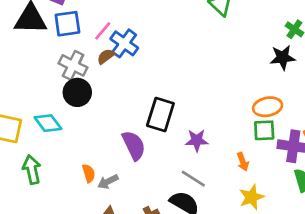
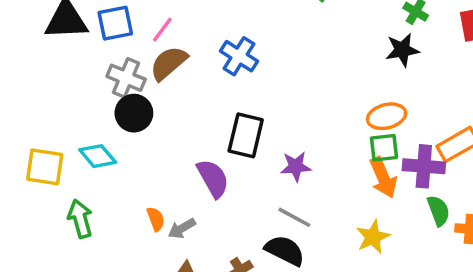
blue cross: (124, 43) -> (239, 56), moved
brown semicircle: (106, 56) -> (169, 63), size x1.6
orange arrow: (243, 162) -> (383, 178), moved, size x1.6

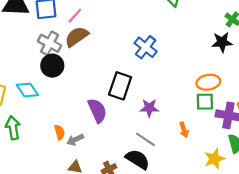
blue cross: (239, 56) -> (146, 47), moved
orange arrow: (383, 178) -> (184, 130), moved, size x0.6
yellow star: (373, 237) -> (214, 159), moved

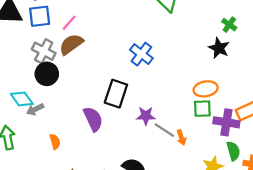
black star: (222, 42) -> (219, 48), turned 30
gray line: (145, 139) -> (164, 130), moved
gray arrow: (75, 140) -> (35, 109), moved

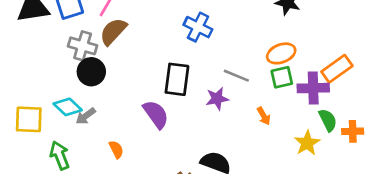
gray line: (164, 130) -> (236, 76), moved

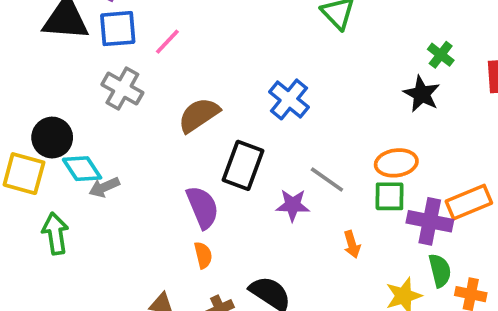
brown semicircle: (113, 31) -> (199, 115), moved
black circle: (91, 72) -> (52, 138), moved
orange semicircle: (116, 149) -> (203, 255), moved

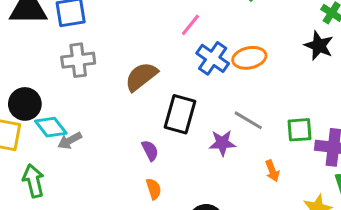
pink line: (167, 42) -> (190, 25), moved
gray cross: (122, 89) -> (78, 60), turned -32
orange ellipse: (396, 163) -> (249, 58), moved
purple semicircle: (203, 207) -> (150, 150), size x0.6

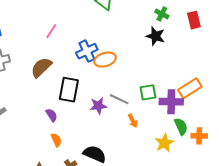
pink line: (190, 25) -> (51, 31), moved
blue cross: (213, 58) -> (87, 51), turned 35
orange ellipse: (249, 58) -> (105, 60), moved
gray line: (248, 120) -> (119, 99), moved

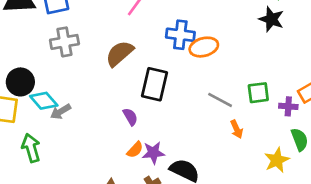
blue cross: (87, 51) -> (180, 35), turned 30
purple cross: (171, 102) -> (288, 106), size x0.6
purple star: (98, 106) -> (153, 153), moved
orange semicircle: (56, 140) -> (135, 150), turned 64

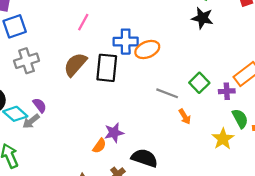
black rectangle: (155, 84) -> (107, 68), moved
green square: (258, 93) -> (199, 83), turned -30
purple semicircle: (130, 117) -> (40, 105), moved
purple star: (153, 153) -> (114, 133), moved

